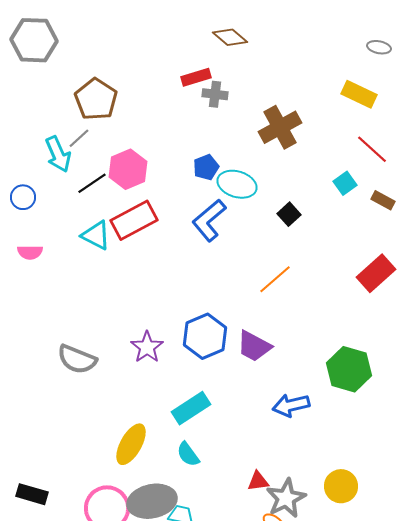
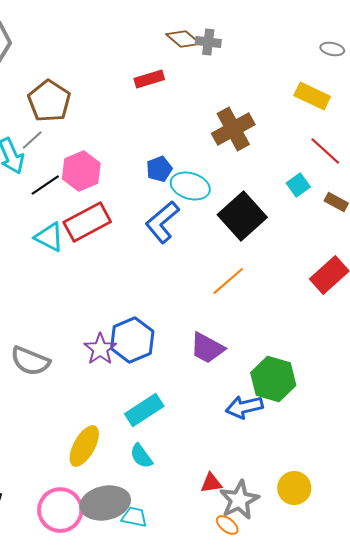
gray cross: (215, 94) -> (208, 42), moved
black square: (289, 214) -> (242, 216), size x2.0
blue hexagon: (205, 336) -> (132, 340), moved
green hexagon: (349, 369) -> (273, 379), moved

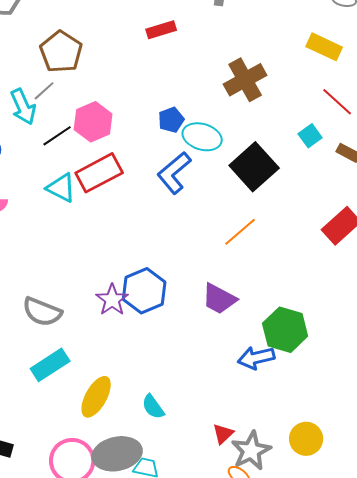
cyan rectangle: (144, 410) -> (50, 365), moved
red triangle: (211, 483) -> (223, 434), turned -35

